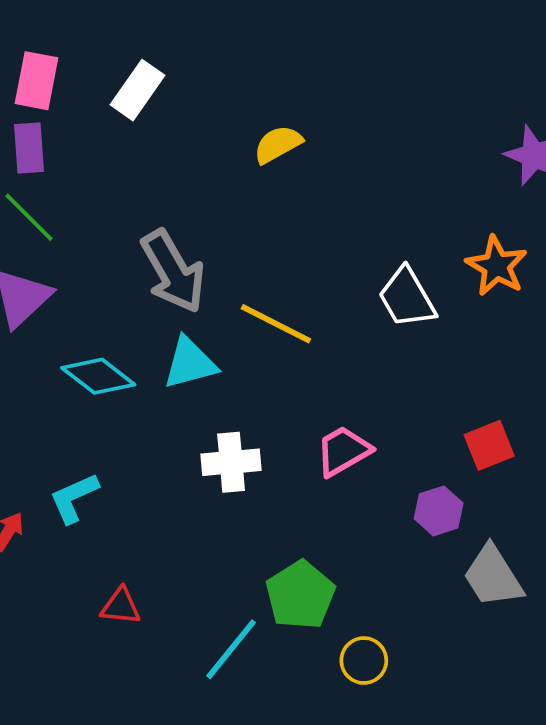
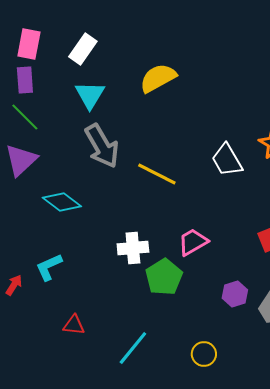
yellow semicircle: (278, 144) -> (158, 78), size x1.4
cyan triangle: (190, 363) -> (90, 95), moved, turned -44
purple hexagon: (439, 511) -> (235, 294), moved
green pentagon: (300, 595) -> (164, 277), moved

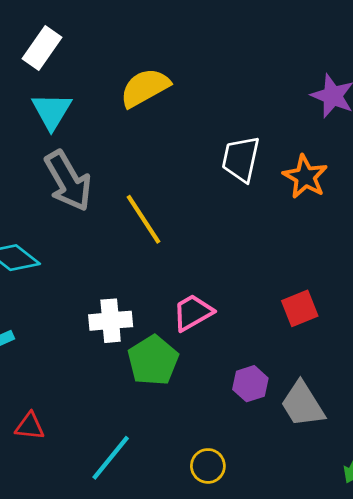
white trapezoid: (227, 160) -> (241, 159), moved, turned 42
yellow line: (157, 174) -> (143, 219), turned 30

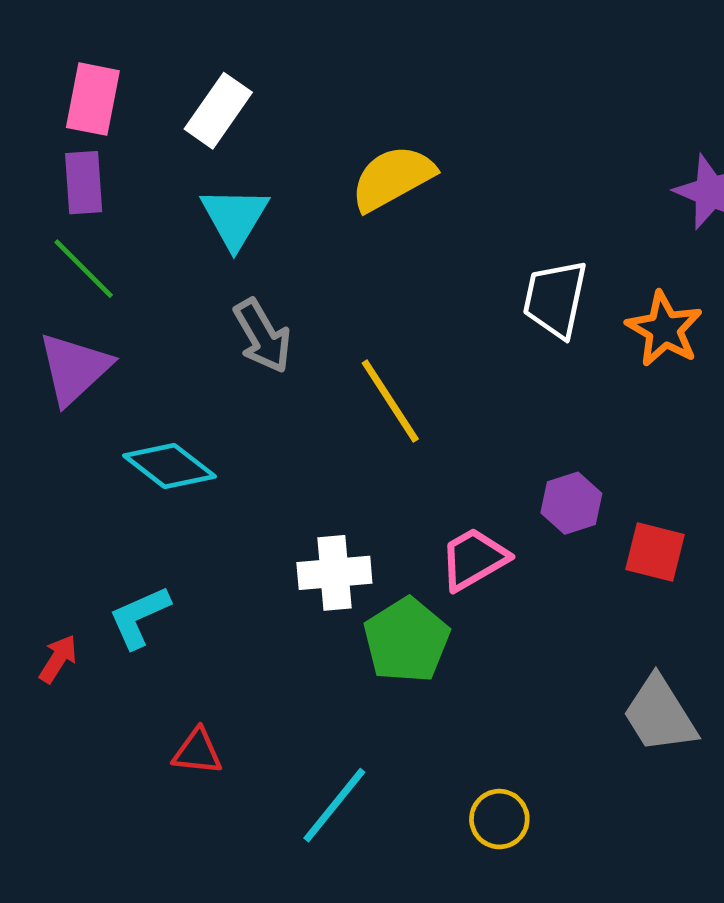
gray arrow: (68, 181) -> (262, 336), size x0.7
red square: (300, 308) -> (655, 552), turned 36
purple hexagon: (250, 384) -> (571, 503), moved

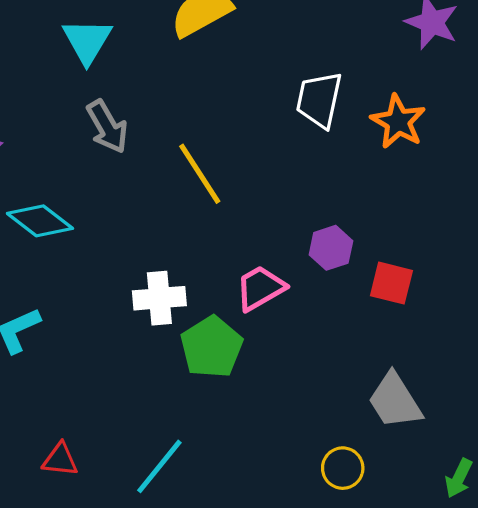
red triangle: (197, 752) -> (60, 460), moved
yellow circle: (499, 819) -> (343, 468), moved

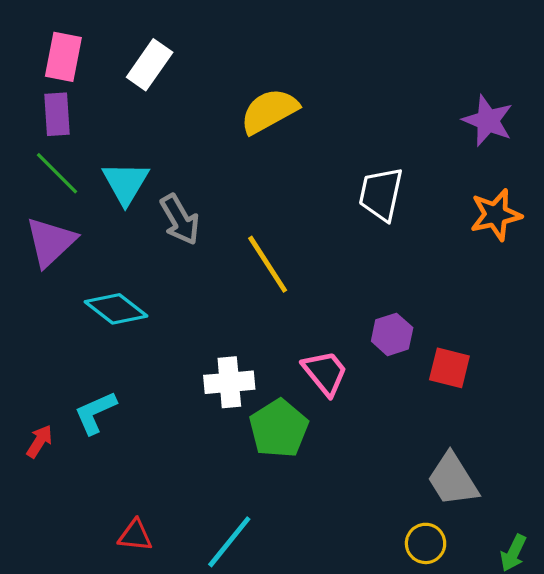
cyan triangle: (87, 41) -> (126, 183), moved
orange star: (398, 122) -> (496, 215), moved, turned 30
pink trapezoid: (260, 288) -> (325, 373), turned 81
yellow circle: (343, 468) -> (426, 543), moved

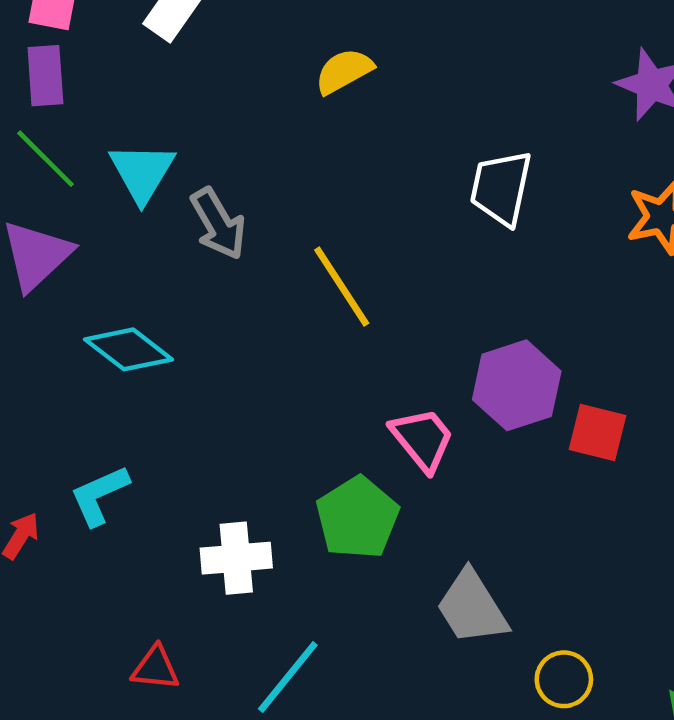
yellow semicircle: (269, 111) -> (344, 71), size x0.7
purple hexagon: (392, 334) -> (517, 385), size x1.5
white cross: (229, 382) -> (236, 558), moved
gray trapezoid: (453, 480) -> (472, 607), moved

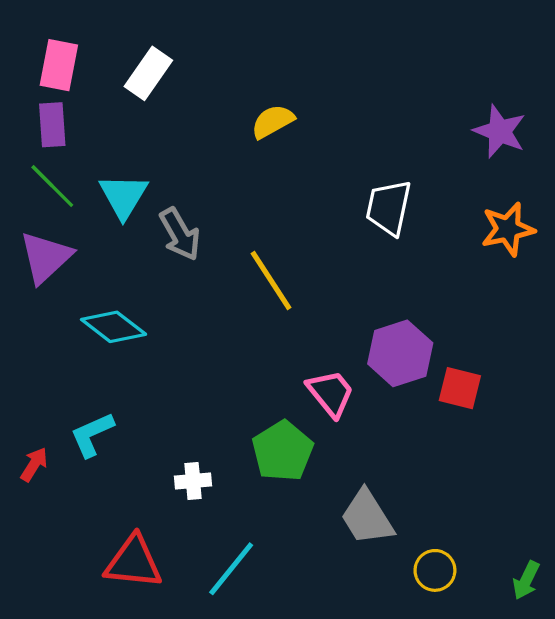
white cross: (236, 558) -> (193, 481), size x0.7
red triangle: (155, 668) -> (133, 562), size x1.6

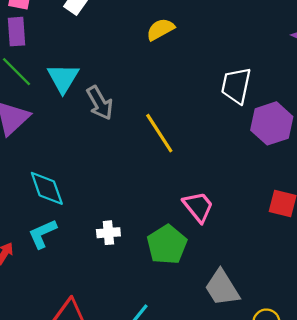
cyan diamond: (114, 327) -> (47, 188), moved, turned 33
purple hexagon: (400, 353) -> (272, 123), moved
white cross: (193, 481) -> (108, 233), moved

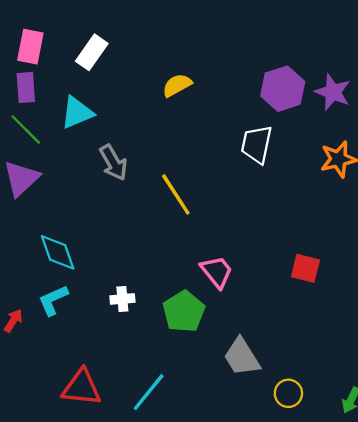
cyan triangle: (63, 78) -> (77, 113), moved, turned 36
purple hexagon: (272, 123) -> (283, 89), moved

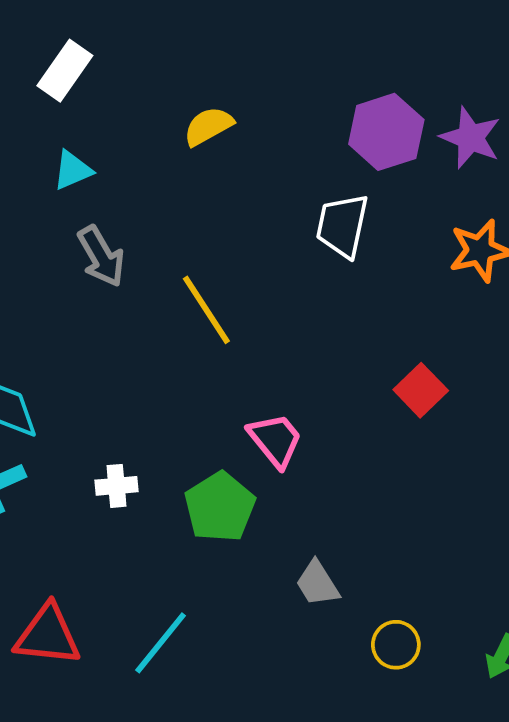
cyan triangle: (77, 113) -> (72, 170), moved, size x0.7
red square: (305, 268) -> (421, 390), moved, turned 32
gray trapezoid: (242, 357) -> (317, 584), size x0.7

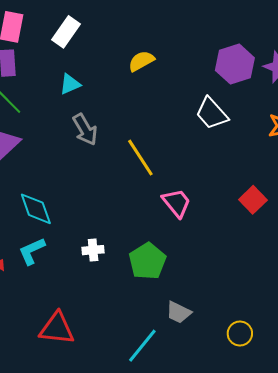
white trapezoid: (342, 226) -> (212, 113), turned -54
pink trapezoid: (275, 440) -> (177, 203), moved
gray trapezoid: (317, 584) -> (179, 312), moved, turned -32
cyan line: (161, 643) -> (142, 346), moved

